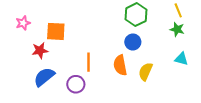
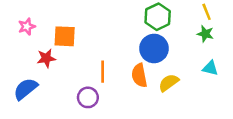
blue circle: (133, 42) -> (154, 48), size x1.5
yellow semicircle: (146, 72) -> (169, 83), turned 30
blue semicircle: (44, 77) -> (26, 89), moved

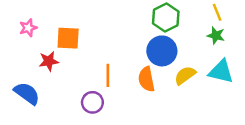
cyan triangle: (210, 68) -> (221, 72), size x1.5
yellow semicircle: (169, 83) -> (185, 75), moved
blue semicircle: (26, 89) -> (27, 93), turned 75

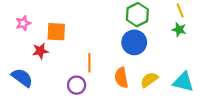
cyan triangle: (221, 72) -> (183, 82), moved
yellow semicircle: (185, 75) -> (149, 80), moved
orange semicircle: (146, 79) -> (121, 78), moved

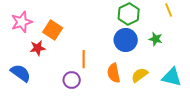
pink star: (23, 23) -> (22, 22), size x1.5
green star: (179, 30) -> (156, 39), moved
orange square: (56, 32) -> (53, 30), turned 30

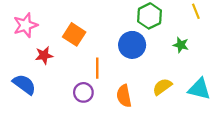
orange square: (53, 30) -> (74, 34), moved
blue circle: (126, 40) -> (132, 45), moved
orange semicircle: (114, 73) -> (124, 96), moved

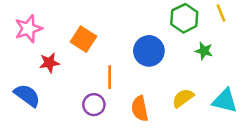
green hexagon: (149, 16) -> (184, 18), moved

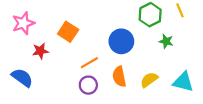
orange line: (110, 77) -> (89, 63), turned 60
purple circle: (94, 105) -> (88, 85), moved
orange semicircle: (140, 109) -> (119, 77), moved

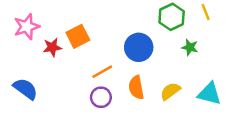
orange square: (68, 32) -> (78, 36), turned 30
red star: (40, 51) -> (52, 47), moved

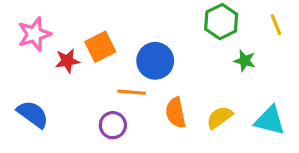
yellow line: (206, 12) -> (276, 25), moved
blue circle: (139, 47) -> (155, 61), moved
orange line: (102, 72) -> (132, 92), turned 35
purple circle: (101, 97) -> (113, 125), moved

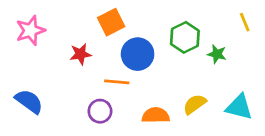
green hexagon: (221, 22) -> (185, 37), moved
orange square: (100, 47) -> (111, 22), moved
red star: (67, 61) -> (81, 54), moved
orange semicircle: (176, 113) -> (156, 115), moved, turned 100

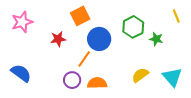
orange line: (117, 82) -> (84, 59), turned -60
cyan triangle: (239, 107) -> (172, 77), turned 35
orange semicircle: (156, 115) -> (97, 83), moved

